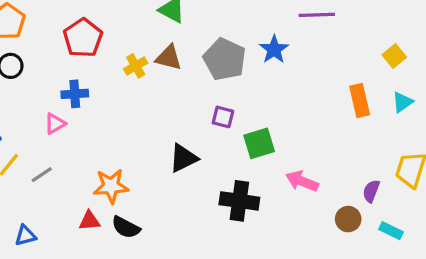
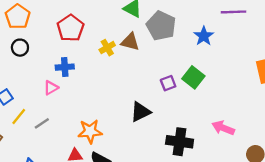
gray pentagon: (225, 59) -> (161, 26), moved
purple square: (223, 117) -> (168, 83), turned -35
green square: (259, 143) -> (193, 77), moved, turned -35

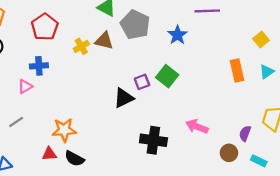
black triangle: (141, 112) -> (124, 98), moved

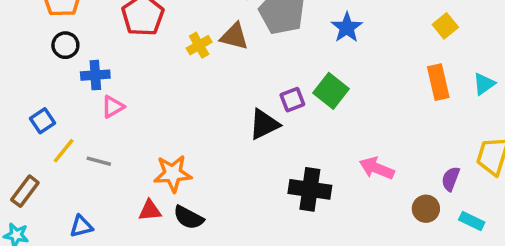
yellow square: (261, 40) -> (445, 26), moved
blue cross: (39, 66) -> (95, 75), moved
gray line: (16, 122) -> (99, 161), turned 49

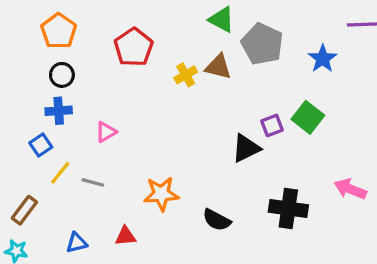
blue cross: (95, 75) -> (59, 111), moved
red triangle: (150, 210) -> (125, 236), moved
black semicircle: (189, 218) -> (217, 220), moved

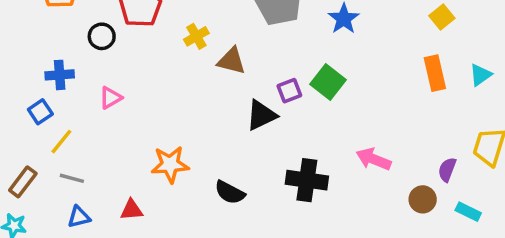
brown triangle: (218, 67) -> (231, 61), moved
black circle: (62, 75) -> (102, 36), moved
gray line: (93, 182) -> (72, 178), moved

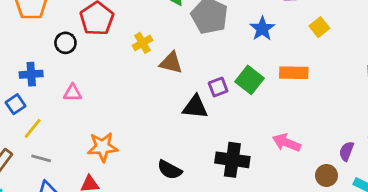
yellow square: (442, 17) -> (319, 27), moved
orange rectangle: (435, 73) -> (294, 73), moved, turned -76
pink triangle: (110, 98) -> (73, 93), turned 30
black triangle: (261, 115) -> (195, 107), turned 32
orange star: (170, 164) -> (103, 147), moved

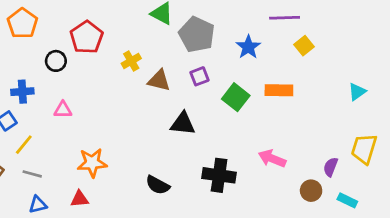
purple square: (218, 87) -> (200, 76), moved

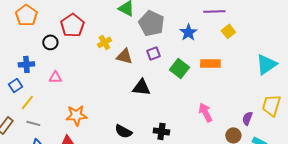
cyan triangle: (357, 92) -> (266, 64), size x1.6
pink arrow: (272, 159) -> (205, 112), turned 42
black cross: (219, 175) -> (161, 131), moved, size x0.7

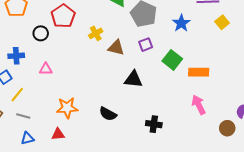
orange rectangle: (210, 63) -> (199, 72), moved
black semicircle: (123, 131) -> (108, 114), moved

